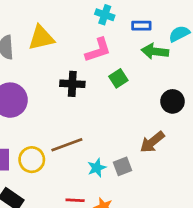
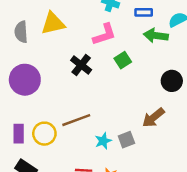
black cross: (72, 84) -> (81, 65), turned 35

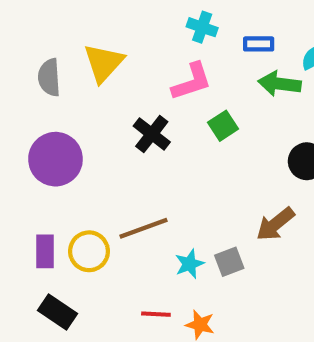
yellow triangle: (53, 23) -> (104, 63), turned -35

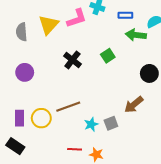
pink L-shape: (192, 82) -> (77, 18), moved
purple circle: (55, 159) -> (25, 72), size x0.7
black rectangle: (58, 312) -> (15, 146), moved

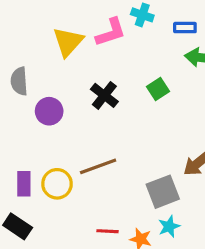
gray semicircle: (22, 32) -> (19, 81), moved
purple circle: (25, 72) -> (49, 111), moved
gray square: (111, 123) -> (163, 192), size x1.5
cyan star: (91, 124) -> (169, 226), moved

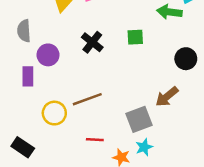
green square: (158, 89) -> (135, 37), turned 30
purple rectangle: (24, 184) -> (28, 76), moved
red line: (108, 231) -> (95, 140), moved

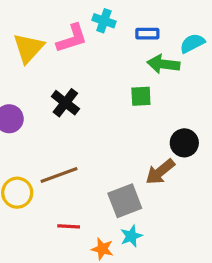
green square: (135, 37) -> (141, 96), moved
black circle: (186, 59) -> (184, 143), moved

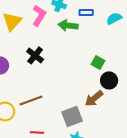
pink L-shape: (72, 38) -> (39, 15), turned -40
green arrow: (163, 64) -> (68, 25), moved
green square: (141, 96) -> (98, 62), moved, turned 32

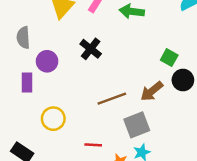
brown arrow: (94, 98) -> (152, 91), moved
brown line: (31, 100) -> (112, 99), moved

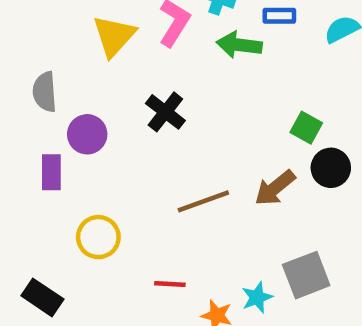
gray square: (137, 125) -> (306, 275), moved

